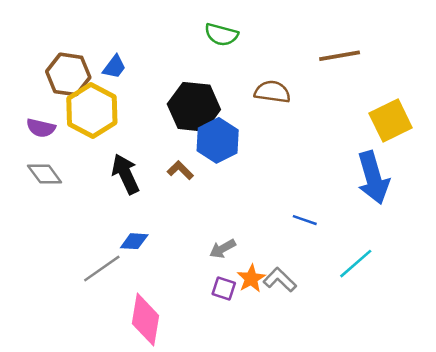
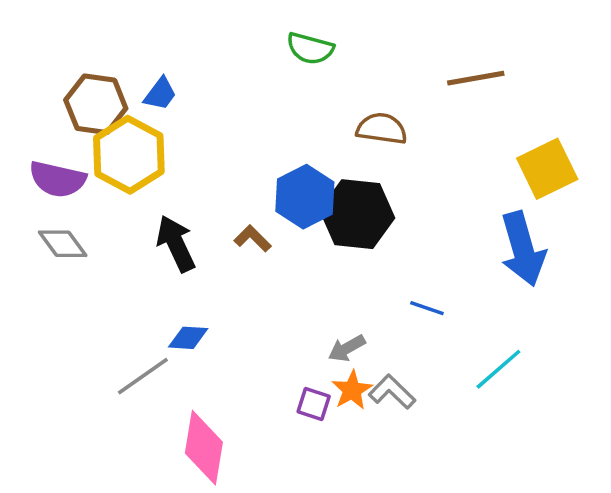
black hexagon: (194, 107) -> (357, 214), moved
purple semicircle: (41, 128) -> (57, 179), size x1.4
gray arrow: (223, 249) -> (347, 348), moved

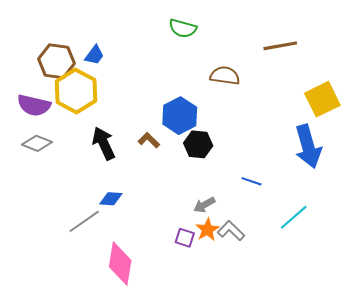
black hexagon: (357, 214) -> (198, 144), moved, size x0.7
gray diamond: (63, 244) -> (37, 143), turned -32

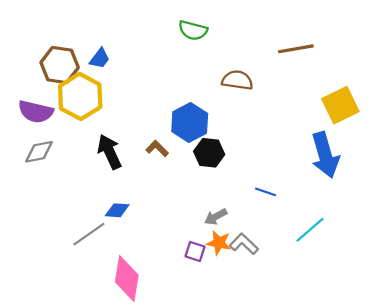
gray diamond: (37, 143) -> (39, 152), turned -32
orange star: (207, 230) -> (219, 243), turned -30

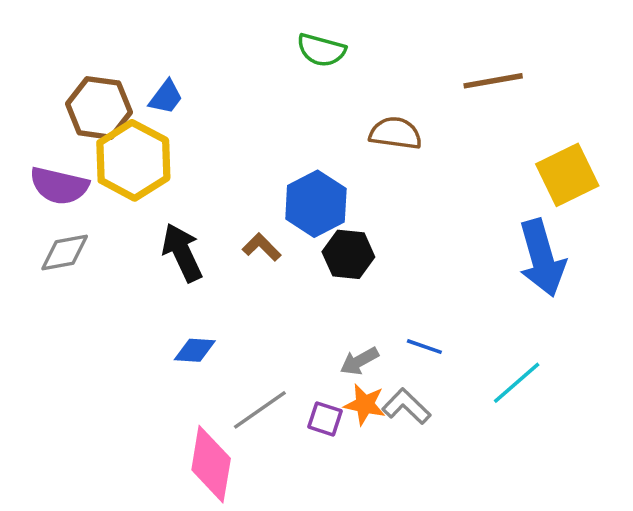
blue line: (266, 192) -> (424, 347), moved
gray line: (89, 234) -> (260, 410), moved

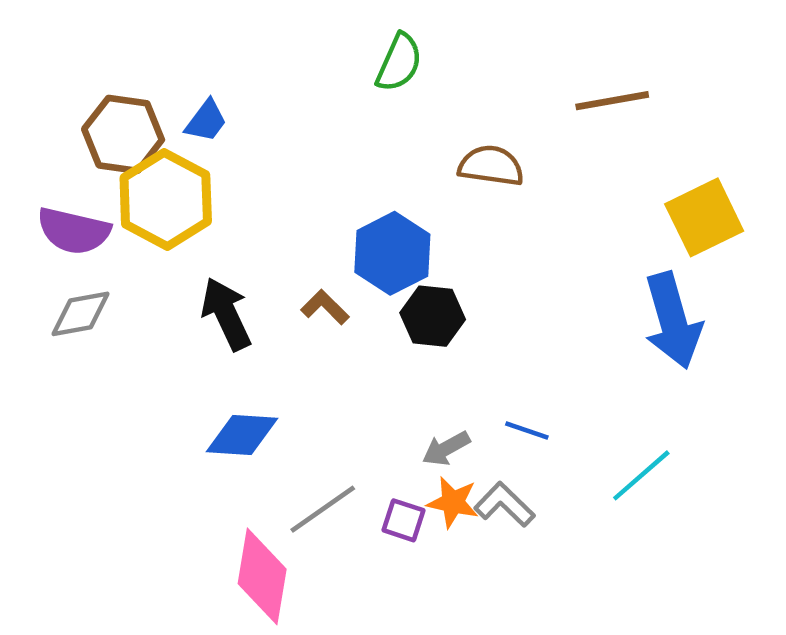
green semicircle: (321, 50) -> (399, 63), turned -81
blue diamond: (195, 350) -> (242, 435), size x1.4

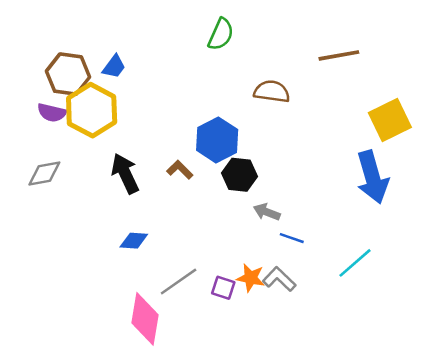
purple semicircle: (74, 231) -> (52, 113), moved, size x0.7
blue diamond: (242, 435) -> (134, 241), size x0.7
gray arrow: (446, 448) -> (267, 212), moved, turned 50

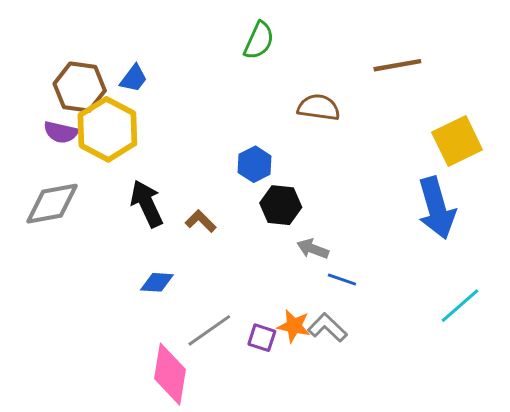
blue hexagon: (217, 140) -> (255, 164), size x0.7
brown L-shape: (180, 170) -> (201, 221), moved
gray diamond: (44, 173) -> (52, 204), size x1.4
cyan line: (355, 263) -> (460, 306), moved

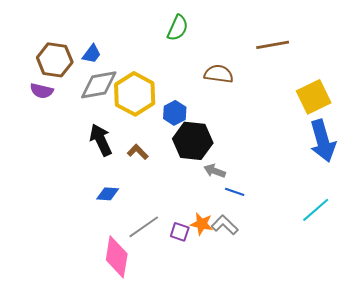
yellow hexagon: (107, 129) -> (135, 94), moved
gray diamond: (52, 204) -> (99, 85), moved
black hexagon: (281, 205) -> (193, 141), size x1.4
blue arrow: (437, 208) -> (323, 141), moved

